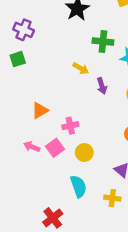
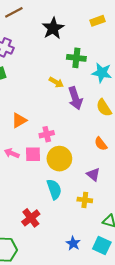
purple arrow: (102, 86) -> (75, 98), size x1.5
pink square: (55, 148) -> (33, 154), turned 35
yellow circle: (84, 152) -> (59, 159), size x1.5

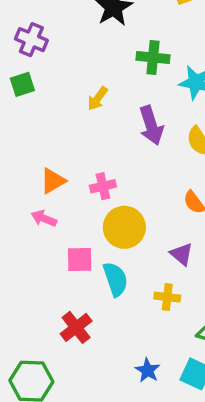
yellow arrow: (56, 82) -> (98, 99), moved, turned 96
orange triangle: (19, 120) -> (53, 181), moved
pink square: (33, 154) -> (80, 260), moved

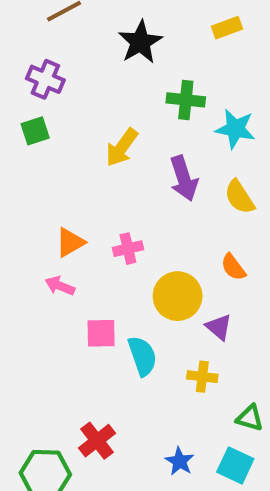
yellow arrow: (98, 99) -> (122, 147), size x1.4
yellow circle: (124, 227) -> (178, 296), moved
red cross: (76, 327) -> (97, 441), moved

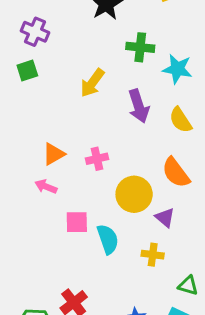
orange semicircle: (233, 267) -> (176, 173), size x1.5

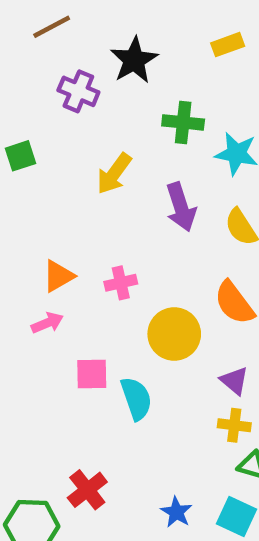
purple cross: (35, 32) -> (78, 91), moved
pink arrow: (46, 187) -> (47, 323), turned 135
purple triangle: (165, 217) -> (234, 381), moved
yellow cross: (153, 255) -> (234, 425), moved

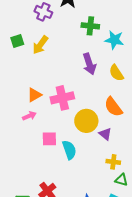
yellow arrow: (114, 174) -> (40, 45), moved
pink cross: (121, 283) -> (62, 98), size x1.6
purple triangle: (234, 381) -> (105, 134), moved

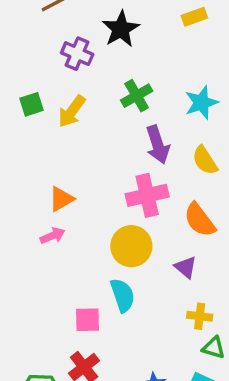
green cross: (90, 26) -> (137, 96), moved, turned -36
cyan star: (114, 40) -> (201, 103), turned -30
pink cross: (62, 98) -> (147, 195), moved
yellow circle: (86, 121) -> (131, 246), moved
pink square: (49, 139) -> (88, 320), moved

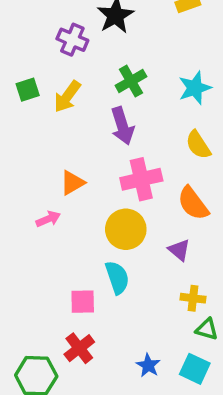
purple arrow: (158, 145) -> (122, 126), moved
orange triangle: (61, 199) -> (72, 183), moved

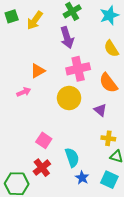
cyan semicircle: (117, 278) -> (72, 157), moved
pink square: (83, 302) -> (44, 140), turned 35

